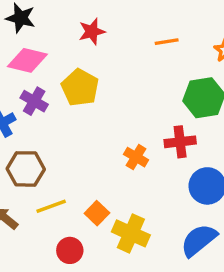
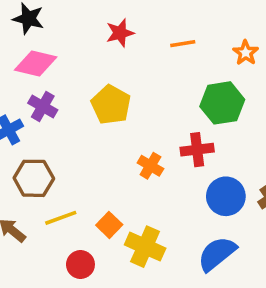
red star: (92, 31) -> (120, 33), moved
yellow pentagon: (80, 87) -> (111, 105), moved

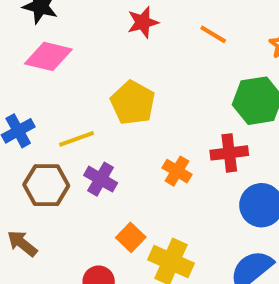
orange line: (183, 44) -> (213, 34), turned 40
purple cross: (43, 107) -> (101, 179), moved
yellow line: (61, 218) -> (76, 139), moved

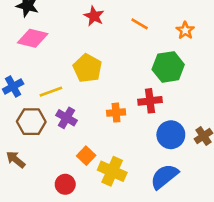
red star: (143, 22) -> (94, 16), turned -30
orange cross: (177, 171) -> (116, 113), turned -36

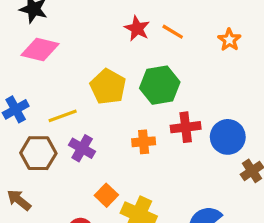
red star: (94, 16) -> (137, 28), moved
green hexagon: (168, 67) -> (160, 85), moved
blue circle: (171, 135) -> (228, 137), moved

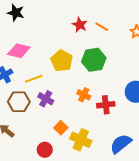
pink diamond: (40, 50) -> (19, 51), moved
red cross: (186, 127) -> (106, 105), moved
orange cross: (144, 142) -> (84, 95), turned 32

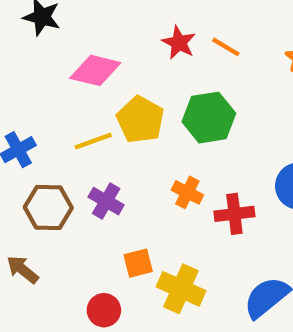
pink diamond: (19, 51) -> (95, 70), moved
yellow line: (34, 79) -> (93, 141), moved
orange square: (61, 128) -> (138, 263), turned 32

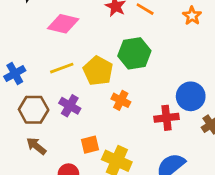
yellow pentagon: (140, 120) -> (98, 71), moved
red cross: (234, 214) -> (167, 118), moved
brown arrow: (23, 270) -> (36, 146), moved

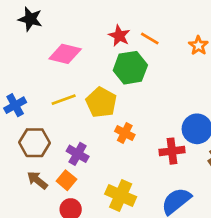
green hexagon: (134, 53) -> (130, 68), moved
purple cross: (70, 106) -> (78, 154), moved
orange square: (90, 145) -> (66, 180), moved, turned -36

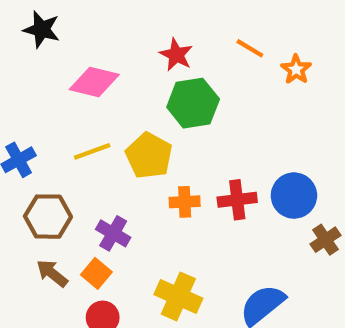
orange line: (150, 39) -> (250, 48), moved
orange cross: (125, 133) -> (185, 202), turned -30
red cross: (172, 151) -> (237, 200), moved

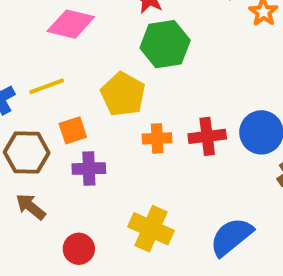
yellow line: (92, 151) -> (47, 86), moved
purple cross: (113, 233) -> (89, 169), turned -32
orange square: (96, 273) -> (73, 130), moved, turned 32

